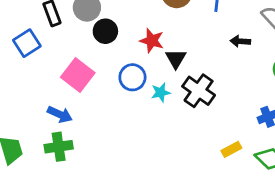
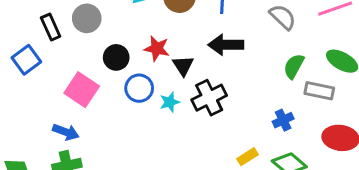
black circle: (105, 31) -> (116, 57), moved
black arrow: (240, 41) -> (226, 45), moved, size x1.6
black cross: (199, 91) -> (209, 98), turned 32

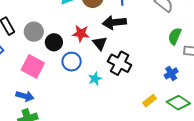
gray circle: (87, 18) -> (34, 32), moved
black arrow: (226, 45) -> (114, 22), moved
black cross: (209, 98) -> (120, 63), turned -30
cyan star: (170, 102) -> (95, 79), moved

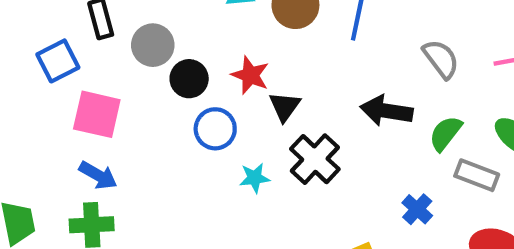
black arrow: (114, 22) -> (386, 111), moved
pink square: (33, 66) -> (97, 114), moved, turned -30
blue cross: (171, 73) -> (417, 209), turned -32

